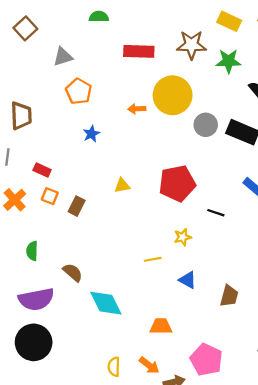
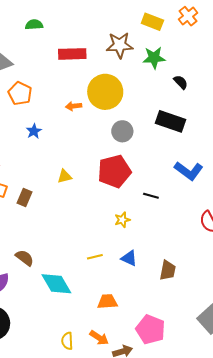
gray circle: (206, 125) -> (122, 131), moved
yellow line: (153, 259) -> (95, 257), moved

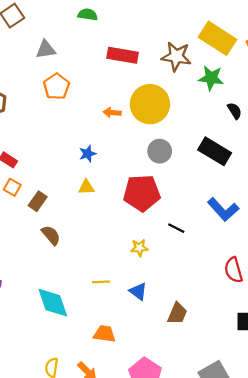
yellow rectangle: (152, 22) -> (217, 38), size x1.5
blue star: (34, 131) -> (88, 154), moved
brown semicircle: (25, 258) -> (51, 235), moved

